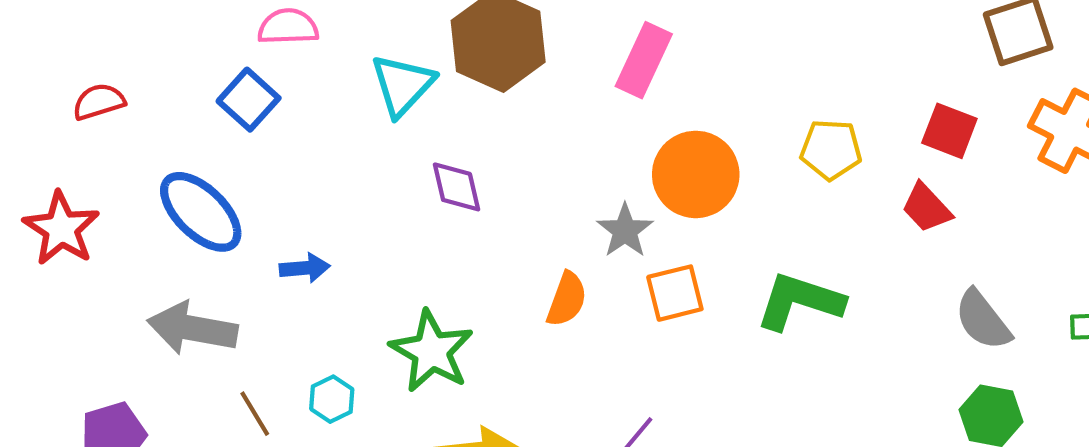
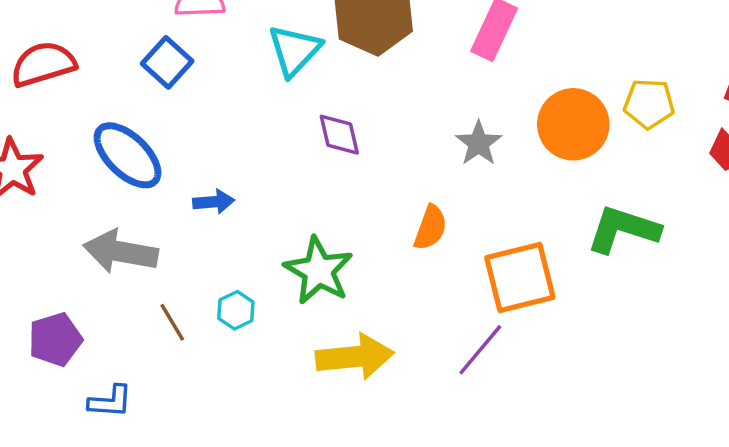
red semicircle: (99, 102) -> (43, 64), size x1.5
orange circle: (696, 174) -> (573, 124), moved
gray star: (625, 231) -> (479, 143), moved
orange square: (675, 293) -> (520, 278), moved, size x1.5

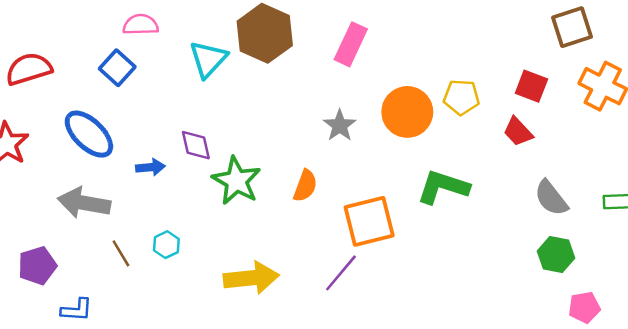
purple diamond: (339, 135) -> (196, 145), moved
green star: (319, 271) -> (236, 181), moved

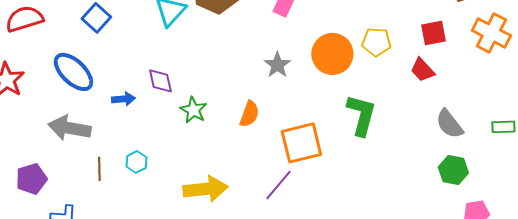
red square: (531, 86) -> (433, 33), turned -32
green star: (236, 181) -> (193, 110), size x0.7
green L-shape: (443, 187) -> (361, 115), turned 87
brown line: (121, 253) -> (99, 169), turned 30

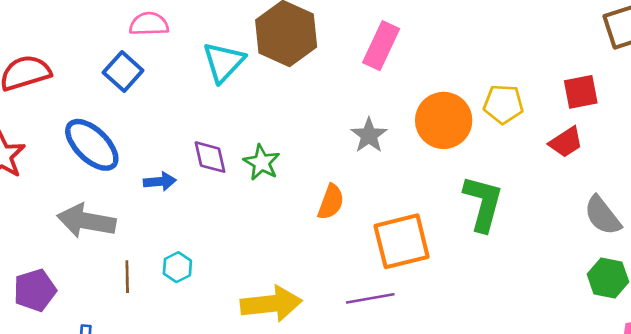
red trapezoid: (422, 70) -> (566, 142), turned -80
green star: (193, 110) -> (262, 163), moved
purple line: (278, 185) -> (370, 298), turned 40

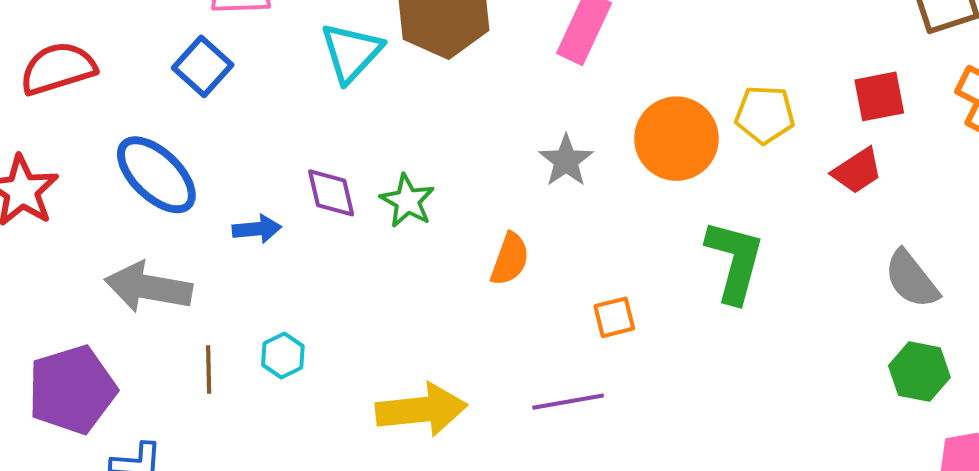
orange square: (402, 241) -> (614, 317), size x0.5
purple pentagon: (35, 290) -> (72, 390), size x1.4

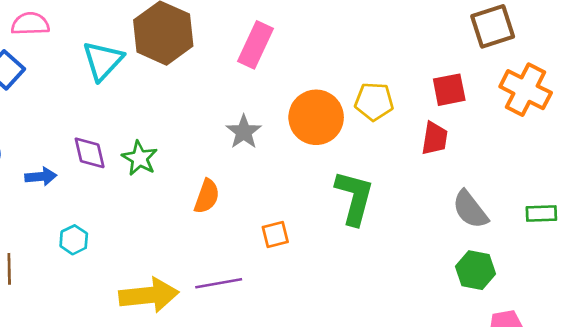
red trapezoid: (857, 171) -> (435, 138), turned -48
cyan hexagon: (283, 355) -> (74, 240), moved
purple line: (568, 402) -> (219, 283), moved

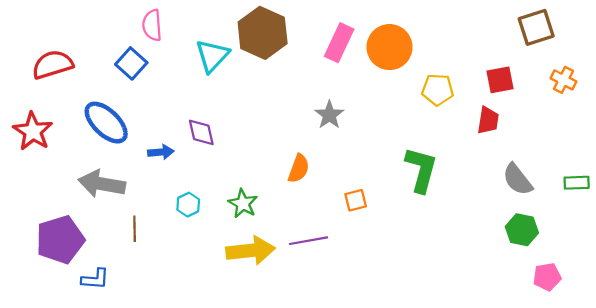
pink semicircle: (30, 24) -> (152, 25), turned -92
orange cross: (526, 90) -> (563, 80), size x0.6
orange circle: (316, 117) -> (389, 47), moved
green star: (140, 158) -> (243, 204), moved

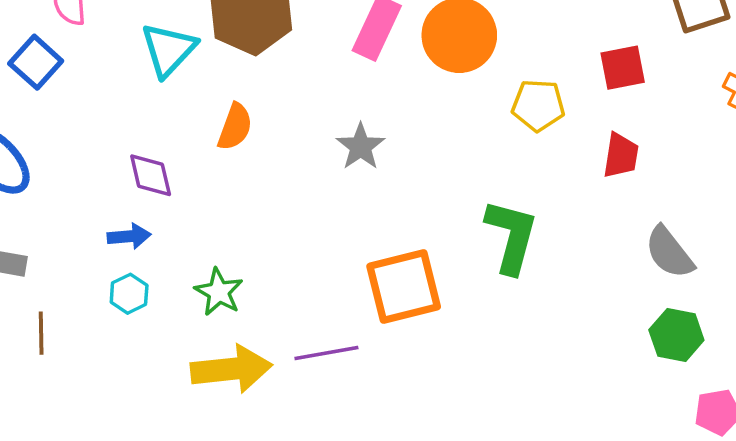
red square: (500, 80) -> (623, 68), moved
blue arrow: (161, 152) -> (129, 236), moved
orange semicircle: (299, 168) -> (235, 127), moved
orange square: (356, 200) -> (404, 287), size x2.0

